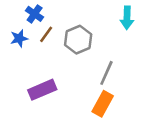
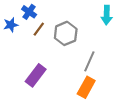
blue star: (19, 38) -> (11, 25), moved
purple rectangle: (42, 90) -> (36, 75), turned -30

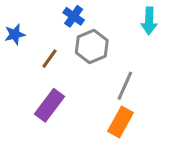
blue cross: (29, 12) -> (74, 16), moved
brown line: (39, 29) -> (49, 59), moved

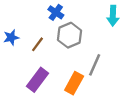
blue star: (15, 34) -> (11, 37), moved
orange rectangle: (120, 122) -> (74, 83), moved

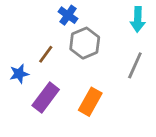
blue star: (11, 37) -> (19, 74), moved
gray line: (95, 65) -> (135, 65), moved

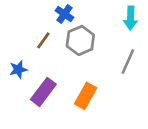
brown line: (46, 54) -> (43, 40), moved

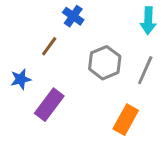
gray hexagon: (80, 40) -> (105, 63), moved
orange rectangle: (86, 96) -> (126, 120), moved

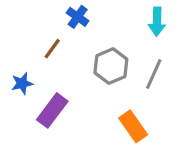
orange rectangle: (126, 120) -> (133, 126), turned -64

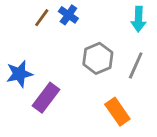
brown line: (52, 49) -> (42, 18), moved
blue star: (22, 83) -> (19, 74), size x1.4

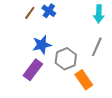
gray hexagon: (98, 58) -> (66, 59), moved
blue star: (19, 74) -> (42, 45), moved

